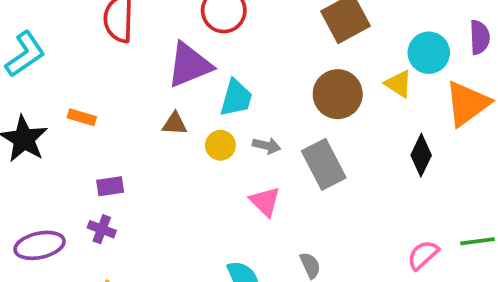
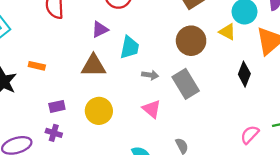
purple triangle: (189, 65) -> (100, 29), size x0.6
brown triangle: (175, 124) -> (93, 66), size x1.6
yellow circle: (220, 145) -> (99, 111), moved, size x1.5

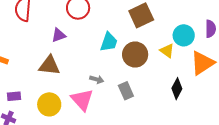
cyan trapezoid: (130, 47) -> (109, 42), moved
gray rectangle: (186, 84) -> (126, 91), size x0.7
pink triangle: (152, 109) -> (82, 100), moved, size x1.4

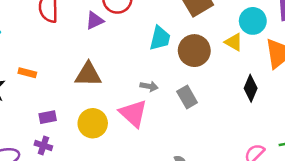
purple triangle: (59, 35) -> (95, 21), moved

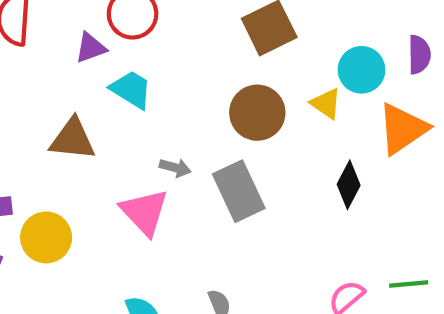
cyan trapezoid: (160, 38) -> (131, 89), moved, turned -76
gray rectangle: (187, 97) -> (239, 191), size x1.5
yellow circle: (93, 123) -> (46, 237), moved

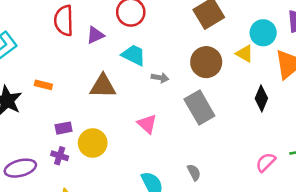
purple triangle: (91, 48) -> (95, 35), moved
gray arrow: (175, 168) -> (160, 78), moved
pink triangle: (144, 212) -> (147, 124), size x0.7

